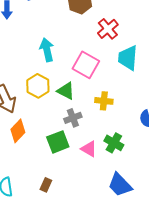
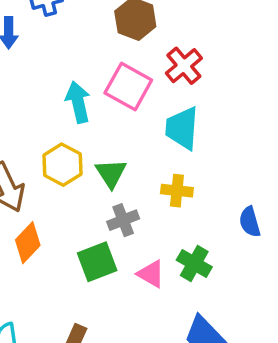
cyan trapezoid: (128, 58) -> (182, 128), moved
pink square: (86, 65) -> (128, 87), moved
green triangle: (66, 91) -> (111, 173), turned 30

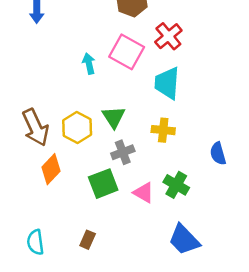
cyan arrow: (78, 102) -> (89, 64), size x0.7
yellow hexagon: (62, 165) -> (77, 127), moved

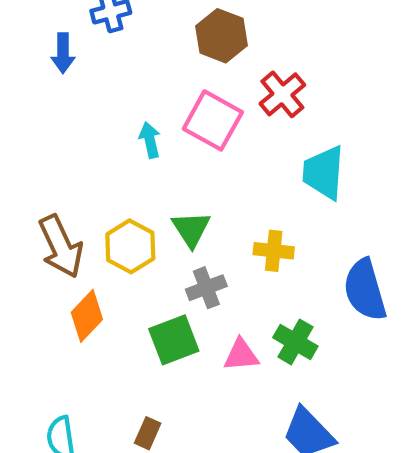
cyan trapezoid: (167, 83) -> (324, 173), moved
blue semicircle: (218, 154) -> (365, 290), size x1.6
pink triangle: (144, 193) -> (241, 355), turned -35

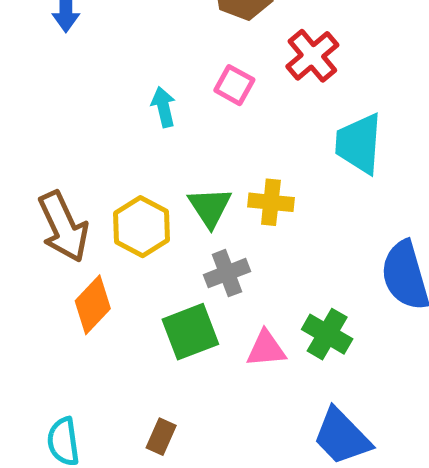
pink square: (213, 120) -> (234, 85), size x0.6
yellow cross: (274, 251) -> (271, 202), moved

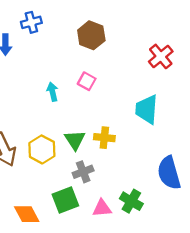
red cross: (312, 56) -> (161, 56), moved
orange diamond: (93, 305) -> (27, 214), moved, turned -72

